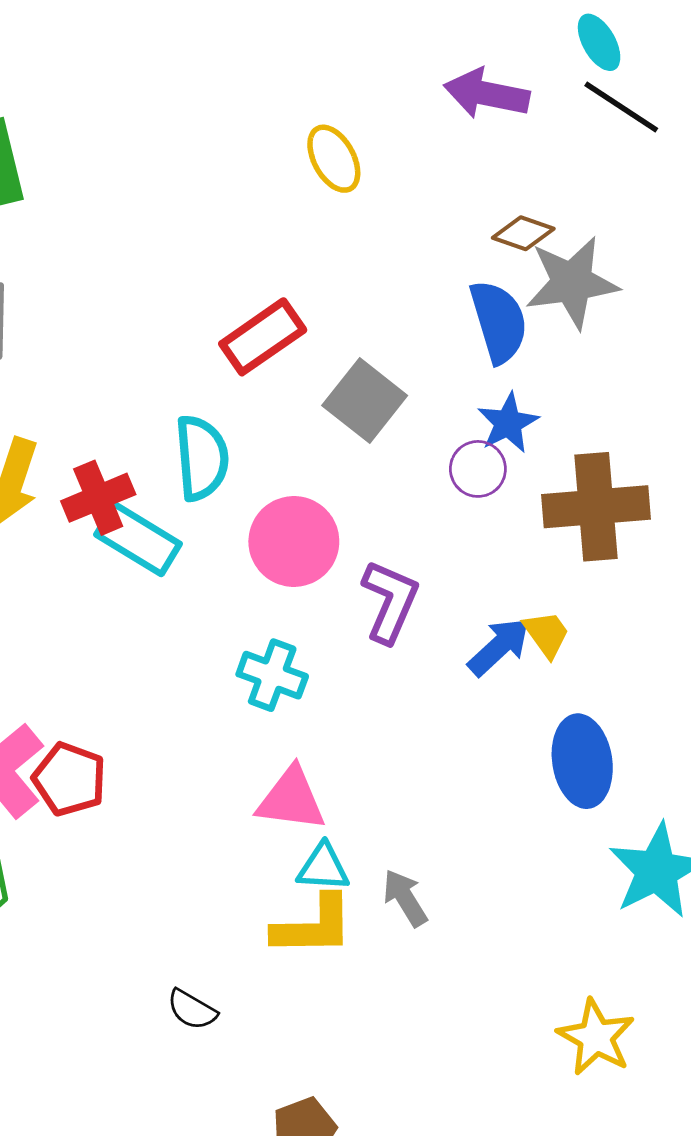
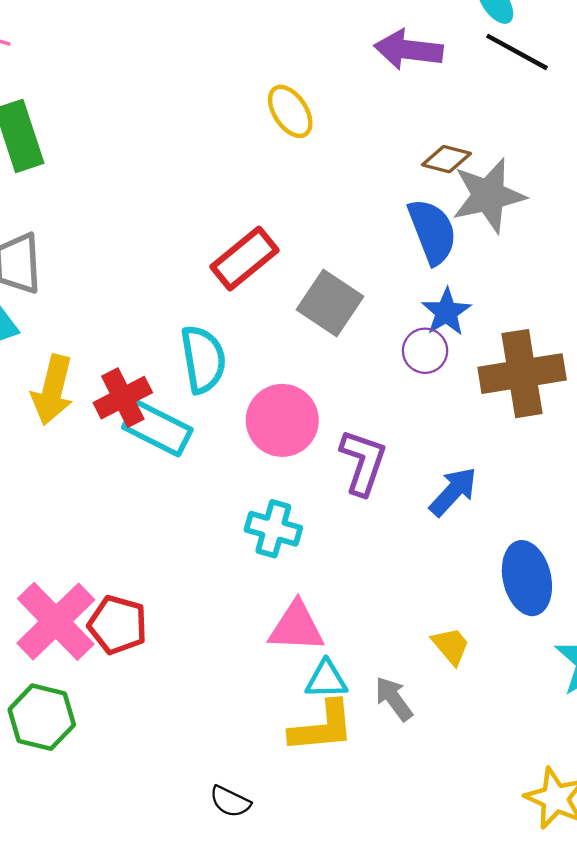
yellow trapezoid: (546, 634) -> (451, 646), moved

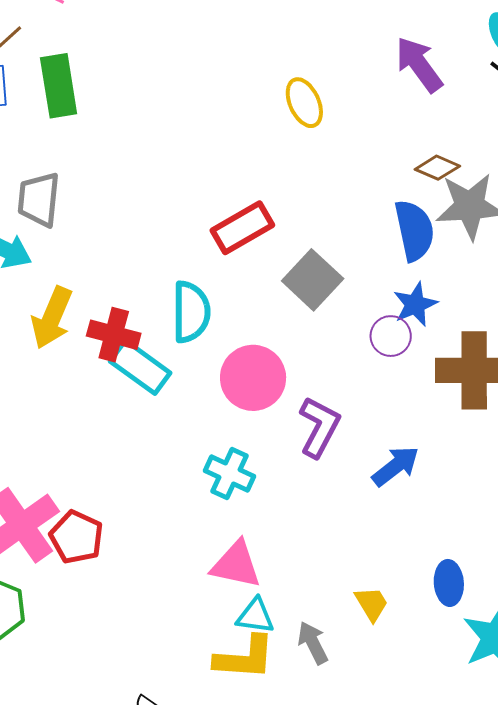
purple arrow: (408, 50) -> (419, 64), turned 38
red cross: (123, 398) -> (114, 335), turned 33
blue ellipse: (527, 578) -> (449, 583), moved, size x0.7

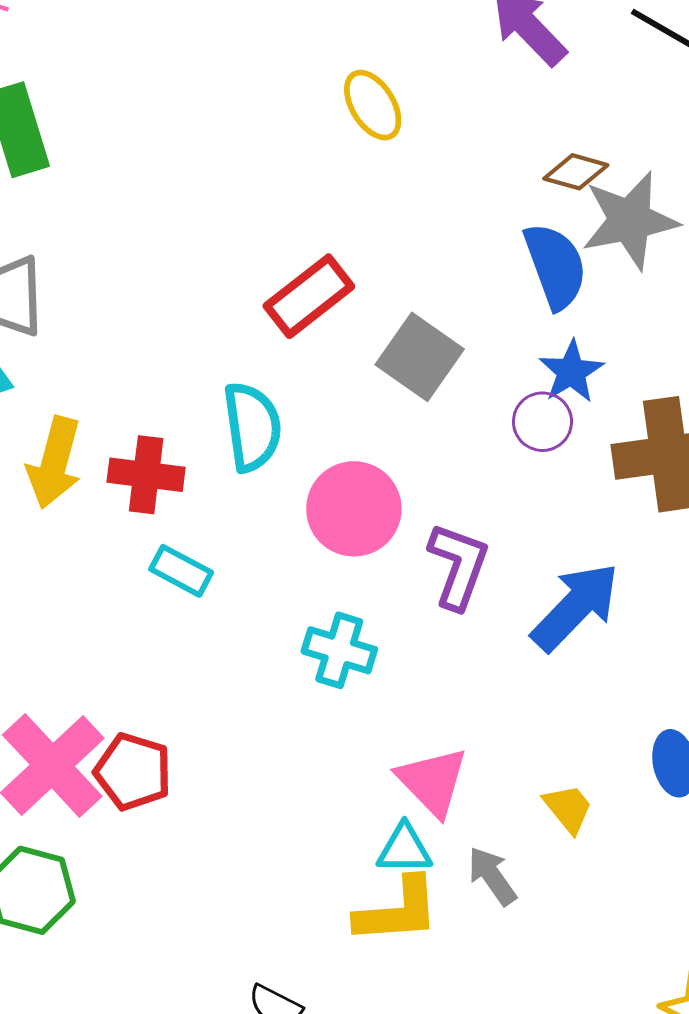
cyan rectangle: (140, 367) -> (181, 571), moved, size x0.7
blue arrow: (396, 466) -> (575, 607), size x1.4
pink triangle: (236, 565) -> (432, 781), moved, turned 42

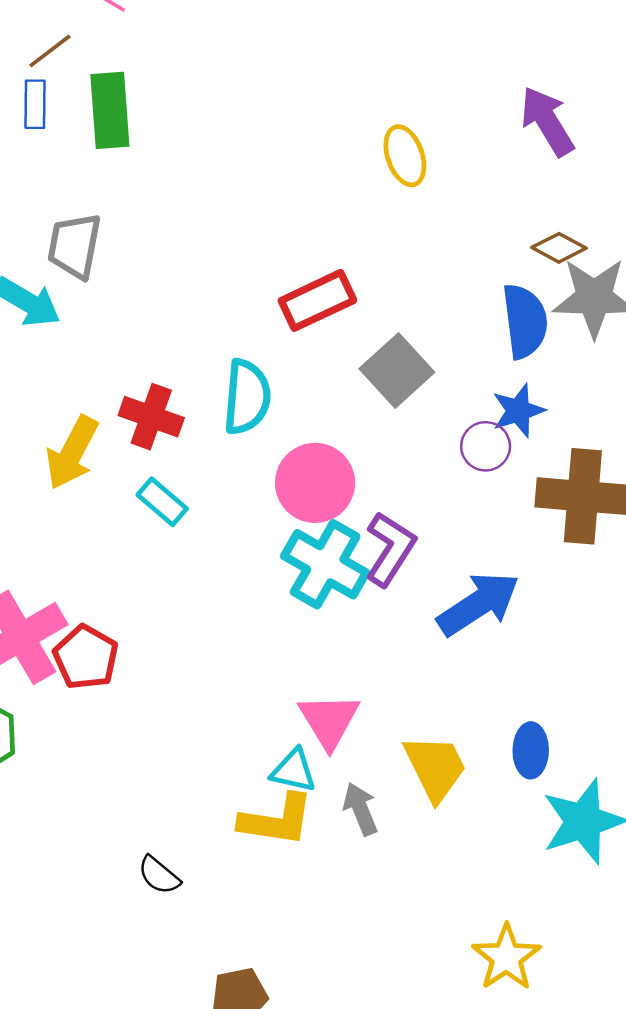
yellow arrow: (54, 463) -> (72, 453), moved
cyan cross: (339, 650) -> (325, 564), moved, size x1.4
yellow trapezoid: (568, 808) -> (435, 768), size x1.6

